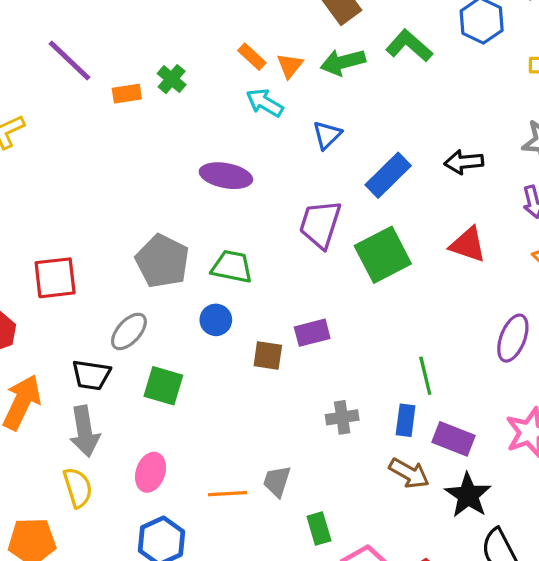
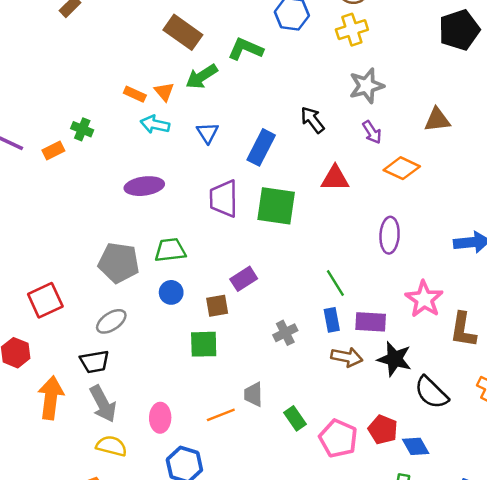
black arrow: (464, 162) -> (312, 120), turned 76
green square: (383, 255) -> (276, 206), turned -36
gray ellipse: (129, 331) -> (111, 321), turned 32
green square: (163, 386) -> (204, 344), moved
yellow semicircle: (78, 488) -> (111, 446), turned -40

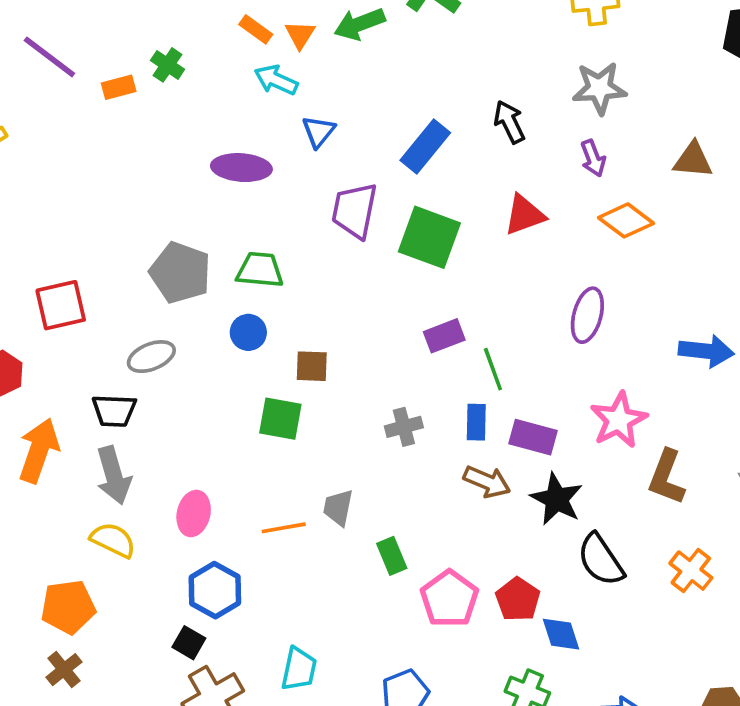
blue triangle: (207, 133) -> (319, 132), moved
red triangle: (335, 178) -> (524, 215), turned -32
purple rectangle: (244, 279) -> (444, 336), moved

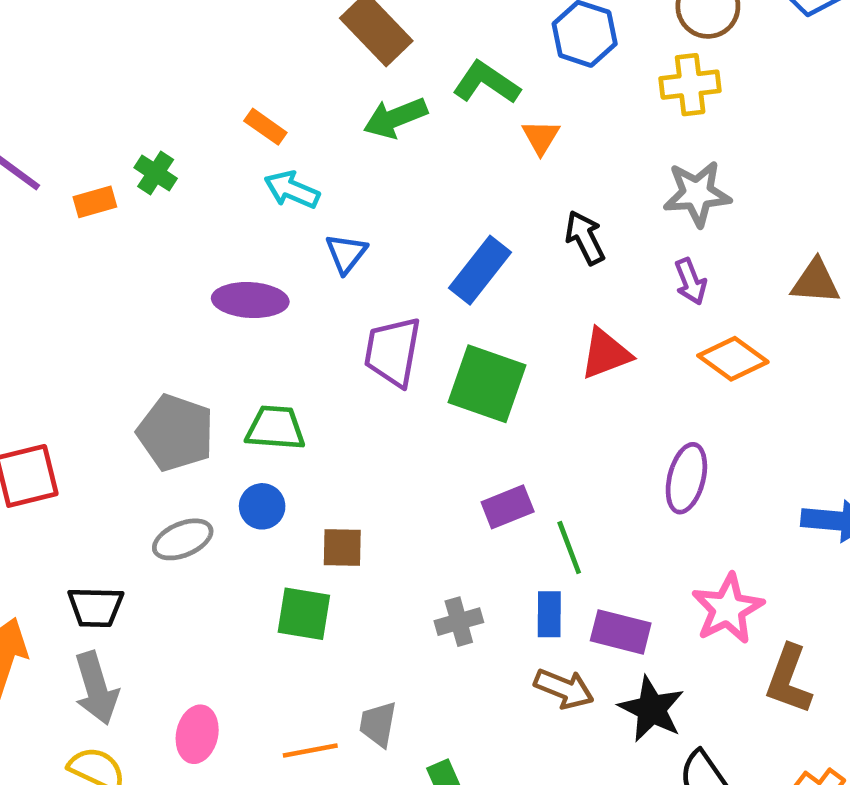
orange triangle: (300, 35) -> (541, 137), moved
gray ellipse: (151, 357) -> (183, 539), moved

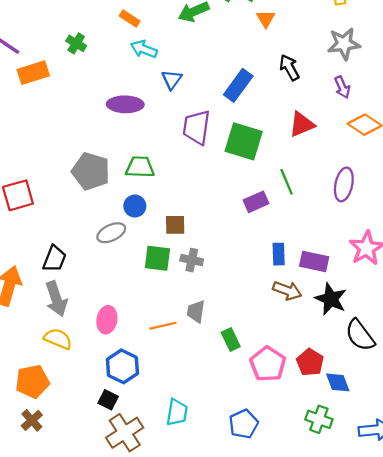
orange rectangle: (95, 202) -> (33, 73), moved, size x1.5
gray ellipse: (183, 539) -> (111, 233), moved
green line: (569, 548) -> (287, 182), moved
black trapezoid: (96, 607) -> (54, 259), turned -68
gray cross: (459, 622) -> (192, 260), moved, turned 30

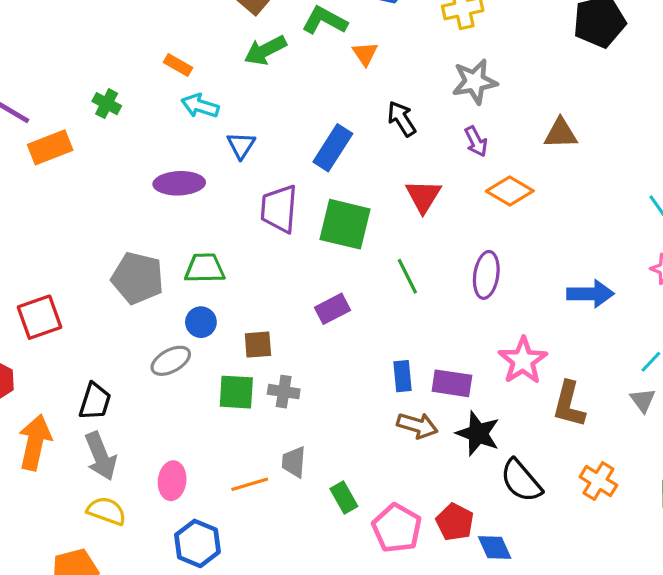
red triangle: (302, 124) -> (423, 196), turned -32
purple rectangle: (256, 202) -> (333, 309), moved

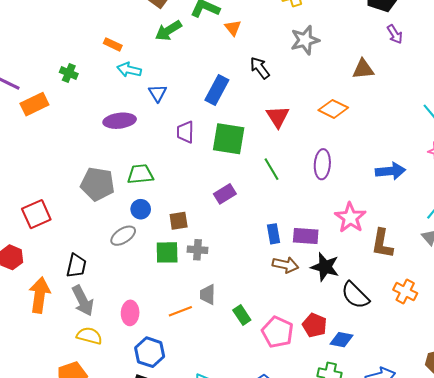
purple arrow: (476, 141) -> (395, 34), moved
purple trapezoid: (279, 209) -> (185, 132), size x0.7
blue diamond: (495, 547) -> (342, 340), turned -50

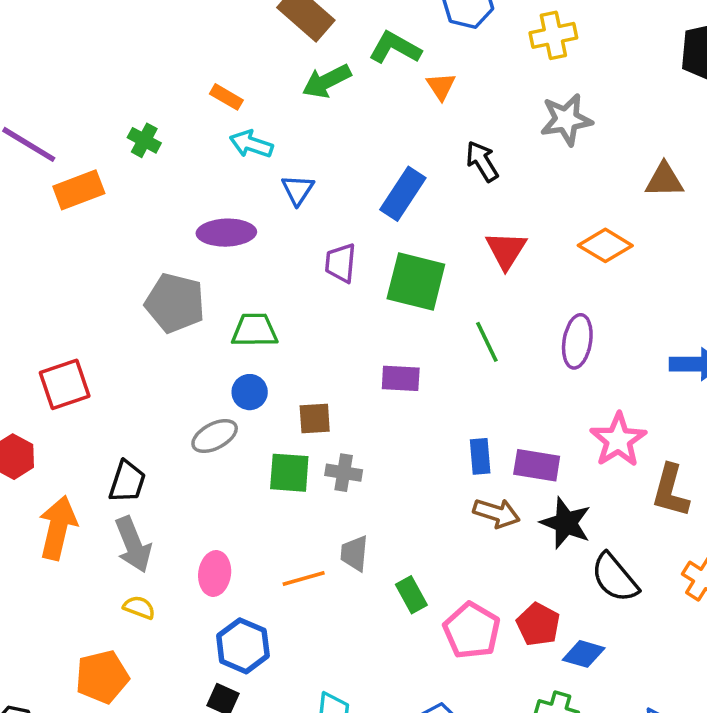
gray pentagon: (98, 184) -> (175, 303), moved
purple rectangle: (225, 194) -> (401, 378), turned 30
yellow semicircle: (89, 336) -> (139, 607), size x0.7

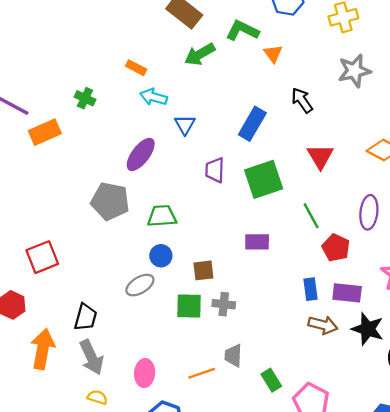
purple ellipse: (226, 233) -> (141, 154), turned -48
green square: (416, 282) -> (264, 179), turned -30
red pentagon: (538, 624) -> (336, 248), moved

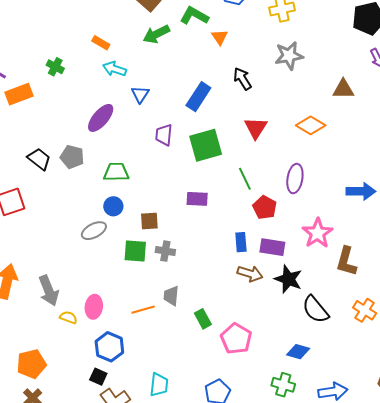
gray pentagon: (110, 201) -> (72, 157), size x0.7
black trapezoid: (85, 317) -> (39, 159), moved, turned -70
yellow semicircle: (97, 397) -> (68, 317), moved

